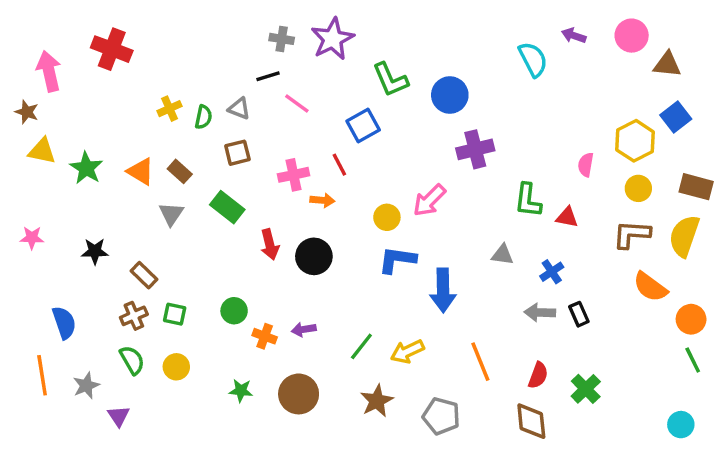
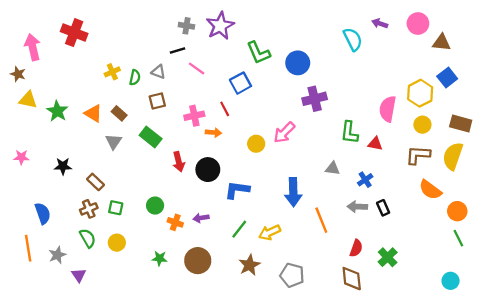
pink semicircle: (586, 165) -> (388, 109), size x1.6
blue L-shape: (397, 260) -> (237, 190), moved
orange line: (480, 362) -> (321, 220), moved

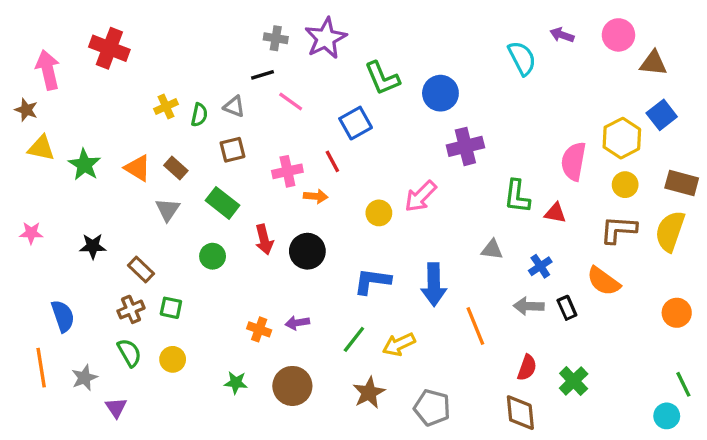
blue L-shape: (237, 190) -> (372, 281), moved
orange semicircle: (430, 190) -> (604, 281), moved
green circle: (155, 206) -> (213, 256), moved
green line: (458, 238) -> (683, 384), moved

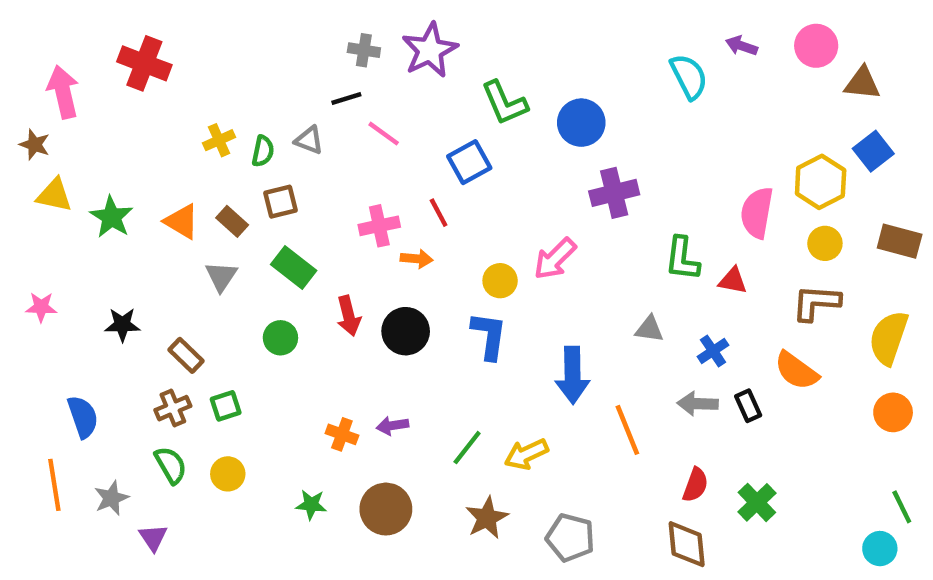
brown square: (232, 150) -> (280, 202), moved
yellow semicircle: (670, 231) -> (889, 338), moved
blue L-shape: (372, 281) -> (489, 336), moved, turned 90
green square: (171, 308) -> (226, 406), turned -30

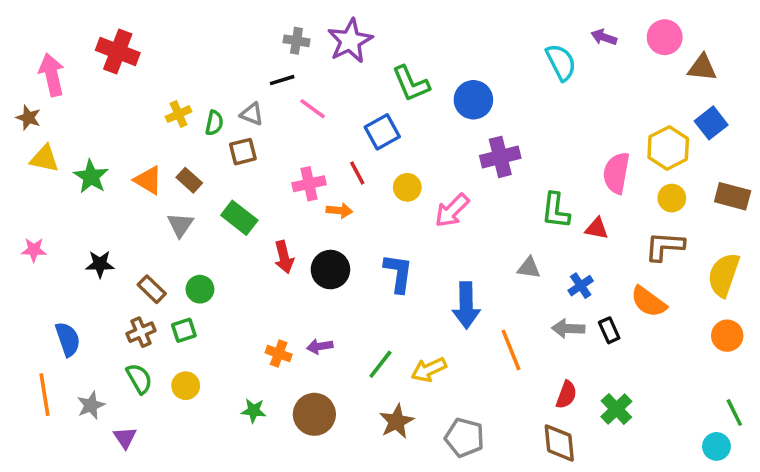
brown square: (280, 202) -> (243, 152), moved
yellow circle: (500, 281) -> (407, 187), moved
green circle: (280, 338) -> (200, 289), moved

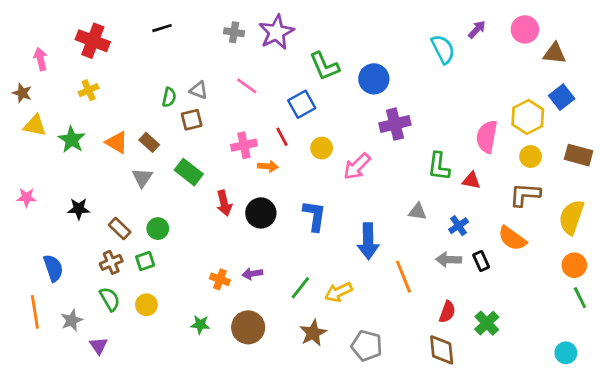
purple arrow: (604, 37) -> (477, 29), turned 114
pink arrow: (52, 75) -> (41, 59), size x0.7
black line: (282, 80) -> (162, 28), moved
yellow cross: (179, 114) -> (89, 90), moved
green line: (734, 413) -> (580, 298), moved

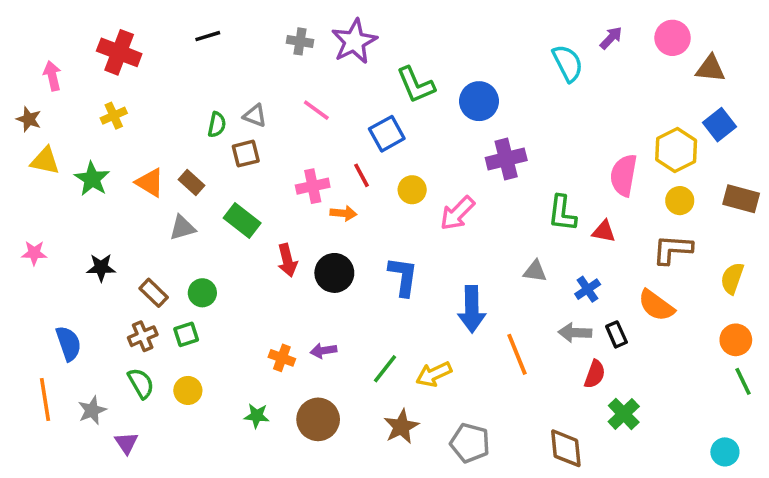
gray triangle: (142, 178) -> (182, 228), turned 40
yellow semicircle: (571, 217) -> (732, 278), size x0.7
red semicircle: (447, 312) -> (595, 374), moved

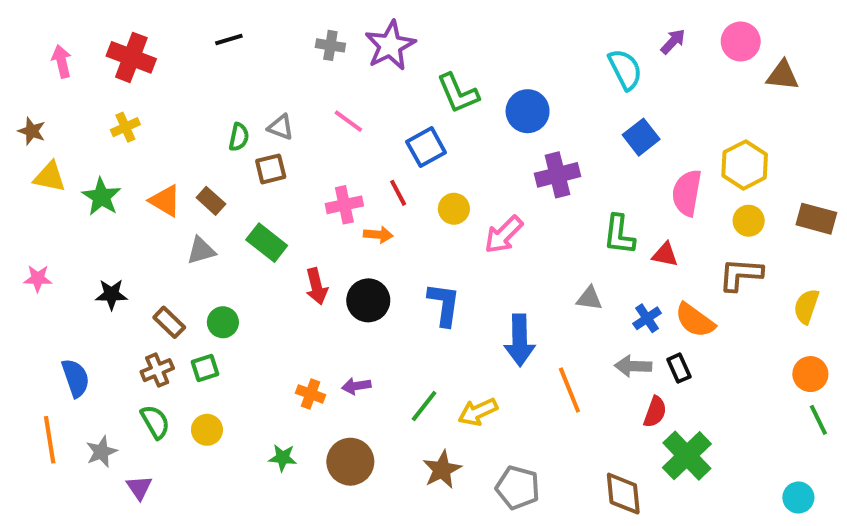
pink arrow: (52, 76) -> (62, 61), moved
blue square: (720, 125) -> (641, 137), moved
orange semicircle: (656, 305) -> (695, 320), moved
green cross: (624, 414) -> (687, 456), size x1.4

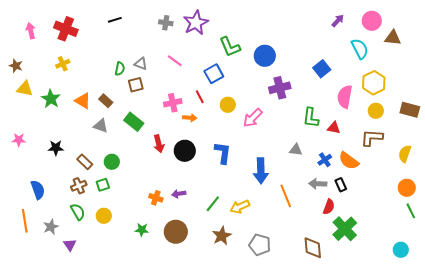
cyan semicircle: (625, 69) -> (360, 49), moved
gray triangle: (201, 251) -> (101, 126), turned 35

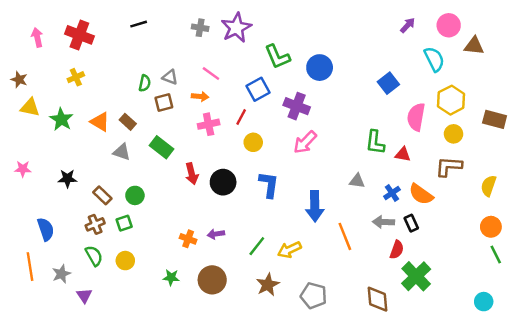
purple cross: (280, 88) -> (297, 106), moved, turned 35
red line: (200, 97) -> (241, 117), turned 56
yellow circle: (228, 105) -> (253, 142), moved
brown rectangle: (410, 110) -> (495, 119), moved
orange arrow: (190, 118) -> (200, 96), moved

